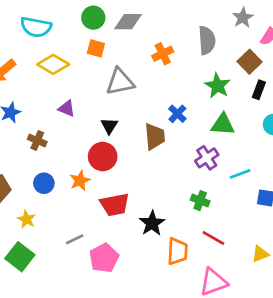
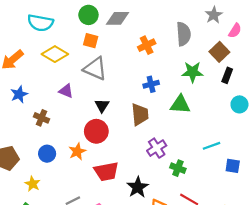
gray triangle: (120, 82) -> (95, 69), moved, turned 35
green star: (217, 86) -> (192, 72), turned -30
blue cross: (177, 114) -> (151, 84), moved, turned 32
green triangle: (223, 124) -> (180, 104), moved
purple cross: (207, 158) -> (157, 148), moved

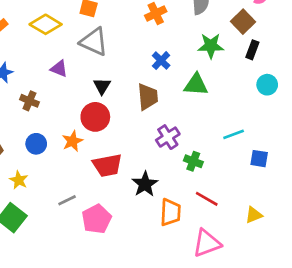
blue cross: (151, 84) -> (161, 61), turned -32

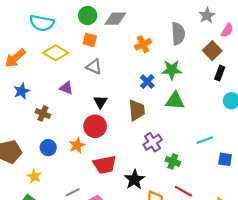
gray triangle: (94, 42) -> (94, 67), size x0.7
green star: (211, 46) -> (172, 70), moved

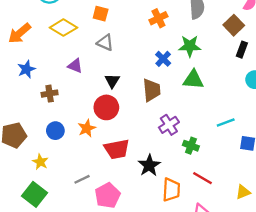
brown cross: (43, 113) -> (50, 94), turned -32

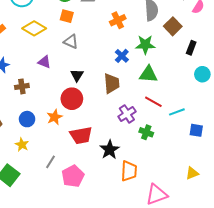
brown square: (234, 25) -> (173, 26), moved
yellow star: (40, 162) -> (22, 145), moved
red line: (202, 178) -> (153, 102), moved
gray line: (82, 179) -> (50, 162), turned -32

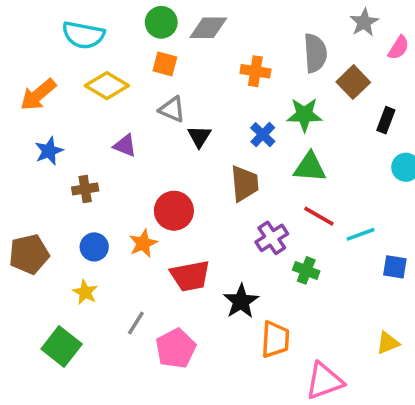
orange cross: (118, 20) -> (255, 71), turned 35
black triangle: (77, 75) -> (199, 136), moved

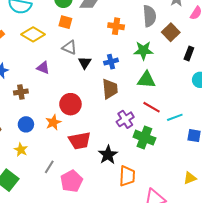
blue cross: (263, 135) -> (111, 62), moved, turned 32
green cross: (306, 270) -> (144, 138), size x1.5

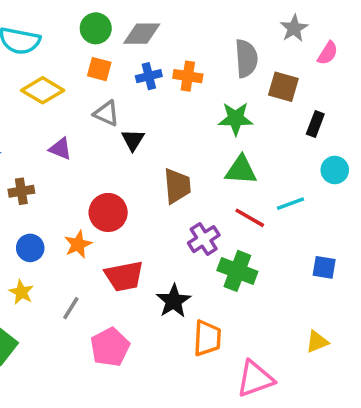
brown square: (171, 32) -> (283, 87), turned -30
blue cross: (111, 62) -> (149, 76), moved
cyan line: (175, 117) -> (290, 204), moved
gray line: (49, 167) -> (71, 308), moved

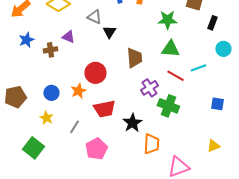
brown cross: (21, 191) -> (50, 50), moved

